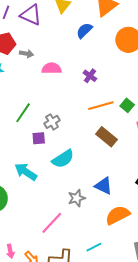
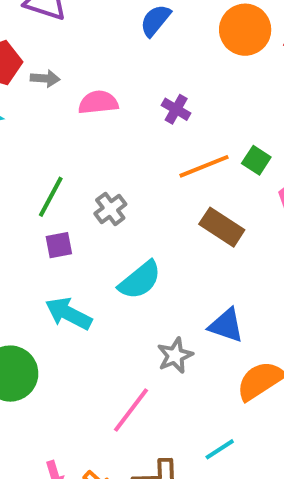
purple square: (39, 138) -> (59, 245), moved

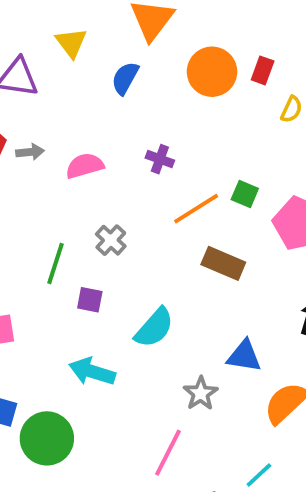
gray cross: (110, 209) -> (111, 240), moved
purple square: (59, 245) -> (90, 300), moved, turned 32

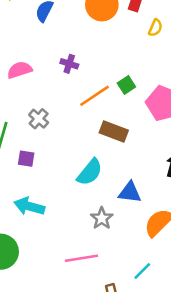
green square: (245, 194) -> (126, 85), turned 36
cyan semicircle: (154, 328) -> (90, 172), moved
pink line: (168, 453) -> (81, 258), turned 56

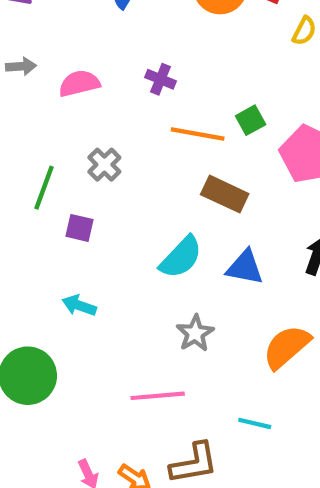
orange line: (94, 96) -> (198, 134), turned 40
blue triangle: (130, 192) -> (245, 267), moved
cyan arrow: (29, 206) -> (79, 305), size x0.7
cyan line: (142, 271) -> (255, 423), turned 54

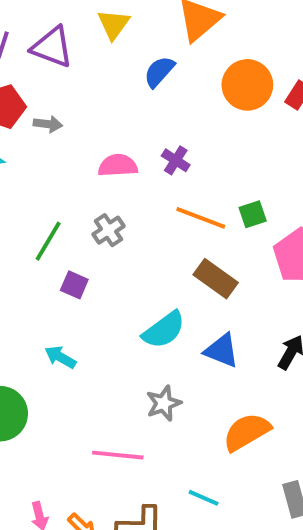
pink semicircle: (79, 83) -> (118, 165), moved

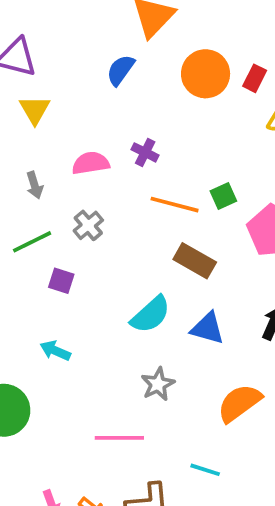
yellow triangle: (114, 24) -> (35, 110), moved
gray arrow: (48, 124) -> (35, 185), moved, turned 72
green line: (48, 241) -> (32, 242), turned 39

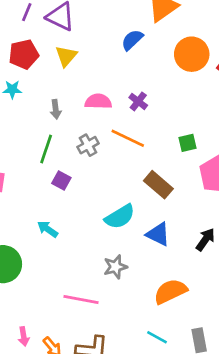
orange line: (175, 205) -> (128, 138), moved
green line: (32, 242) -> (46, 149), turned -56
cyan line: (205, 470) -> (157, 337), moved

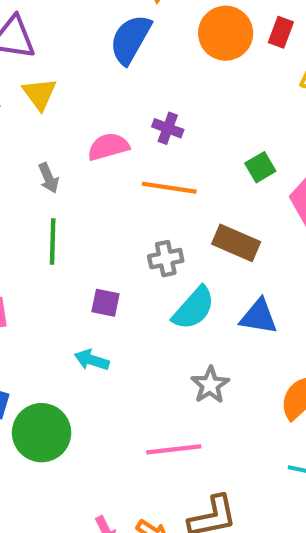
blue semicircle: (132, 40) -> (130, 39), size x1.4
gray cross: (88, 145) -> (166, 259), moved, turned 35
purple square: (61, 181) -> (105, 303), moved

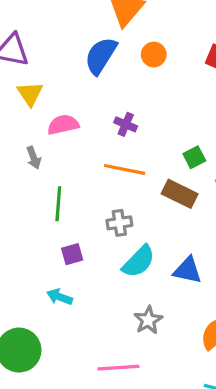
orange circle: (226, 33) -> (154, 55), moved, size x0.6
pink semicircle: (108, 147) -> (63, 125), moved
green line: (53, 241) -> (58, 204), moved
brown rectangle: (236, 243) -> (180, 194), moved
purple square: (105, 303) -> (72, 254), turned -30

